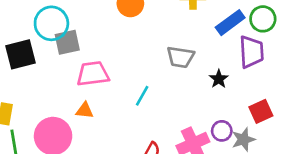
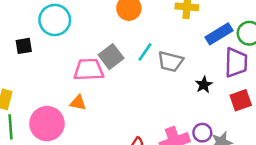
gray square: (67, 42) -> (111, 57), moved, turned -30
black square: (20, 54) -> (24, 46), size x0.6
cyan line: (142, 96) -> (145, 52), moved
red square: (261, 111) -> (241, 100), moved

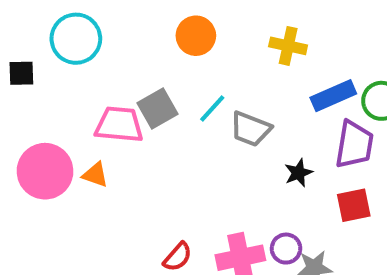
pink circle: (47, 124) -> (45, 171), moved

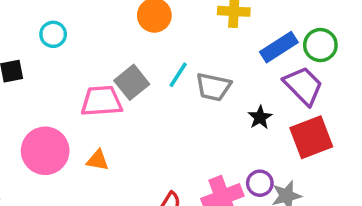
cyan circle: (76, 39) -> (53, 34), size x0.6
purple trapezoid: (354, 145) -> (303, 86), turned -45
orange triangle: (95, 175) -> (98, 160), moved
red square: (354, 205) -> (311, 137), size x1.4

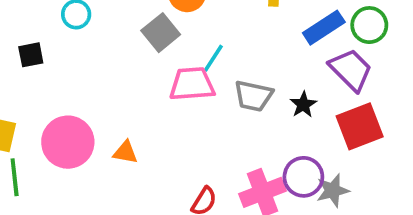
gray square: (132, 82) -> (161, 33), moved
gray trapezoid: (213, 87) -> (253, 96), moved
pink trapezoid: (102, 101) -> (192, 84), moved
purple circle: (260, 183) -> (303, 177), size x1.4

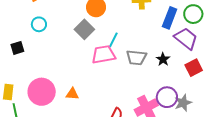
blue rectangle: (324, 28) -> (170, 18), turned -30
red square: (360, 126) -> (194, 68), size x0.7

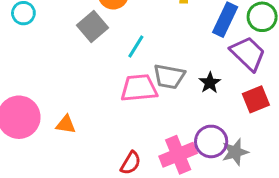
pink trapezoid: (104, 55) -> (139, 88), moved

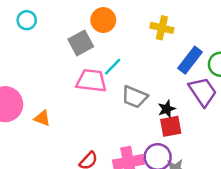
pink trapezoid: (139, 88) -> (91, 81), moved
red square: (256, 99) -> (171, 126), moved

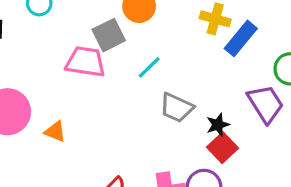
blue rectangle: (190, 60) -> (241, 38), moved
pink trapezoid: (91, 81) -> (86, 62), moved
red square: (171, 126) -> (223, 148), turned -35

